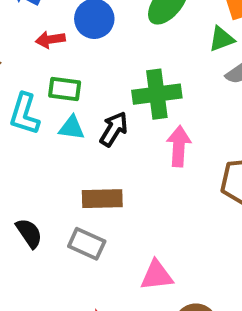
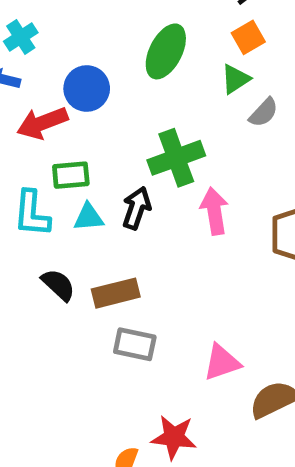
red arrow: (50, 39) -> (42, 123), size x1.5
brown rectangle: (102, 199) -> (116, 293), moved
black semicircle: (29, 233) -> (58, 285), moved

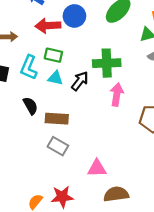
red star: (174, 437) -> (62, 197), turned -30

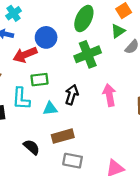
green cross: (107, 63) -> (88, 54), moved
cyan triangle: (55, 78) -> (50, 109), moved
black semicircle: (30, 106) -> (32, 147), moved

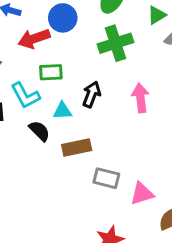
cyan L-shape: (21, 99) -> (25, 96), turned -35
black semicircle: (32, 147) -> (39, 131), moved
gray rectangle: (73, 161) -> (106, 178), moved

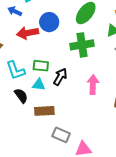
green rectangle: (51, 72) -> (41, 66), moved

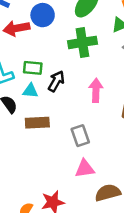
gray rectangle: (61, 135) -> (80, 136), moved, turned 48

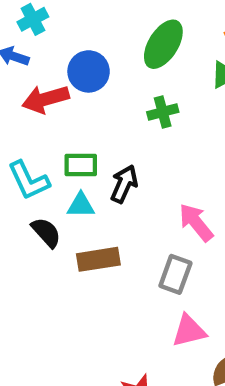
green cross: (82, 42) -> (163, 112), size x0.6
pink arrow: (96, 90) -> (196, 222), moved, turned -35
gray rectangle: (80, 136) -> (175, 274), turned 45

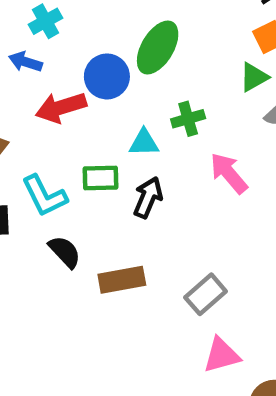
green ellipse: (163, 44) -> (158, 47), moved
cyan triangle: (81, 205) -> (144, 143), moved
pink arrow: (196, 222) -> (229, 173), moved
gray rectangle: (175, 274) -> (206, 294), turned 30

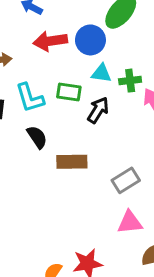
blue circle: (107, 76) -> (90, 40), moved
green cross: (188, 119) -> (130, 81), moved

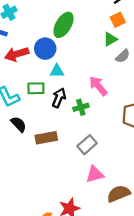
green cross: (130, 81) -> (81, 107), moved

